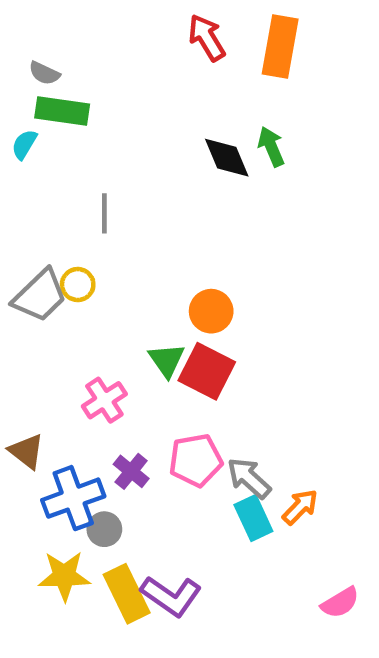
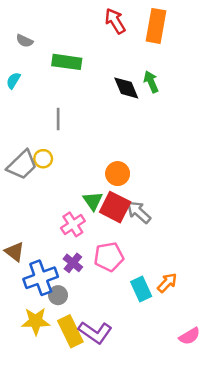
green rectangle: (62, 111) -> (67, 62), moved
pink cross: (104, 400) -> (73, 224), moved
gray arrow: (249, 478) -> (139, 212), moved

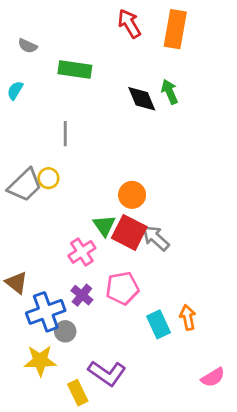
orange arrow: (167, 283) -> (188, 317), turned -55
yellow rectangle: (70, 331) -> (78, 393), moved, size x0.7

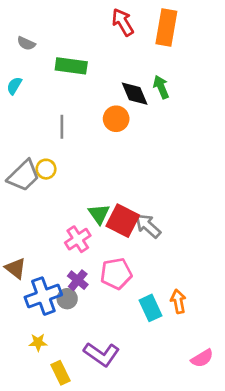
orange circle: (132, 195) -> (116, 119), moved
gray circle: (65, 331) -> (67, 299), moved
yellow star: (40, 361) -> (38, 342), size x0.6
yellow rectangle: (78, 393) -> (61, 373), moved

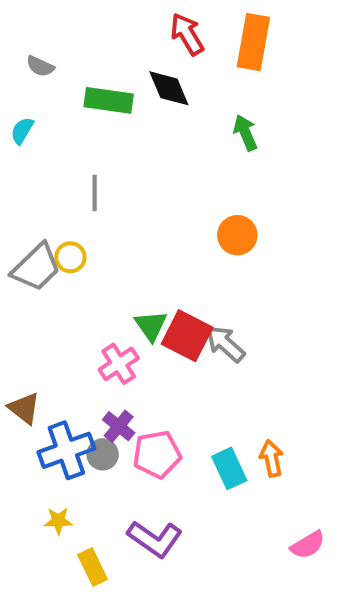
black diamond: (135, 94) -> (169, 88), moved
orange circle: (116, 119) -> (237, 235), moved
pink pentagon: (116, 274) -> (157, 454), moved

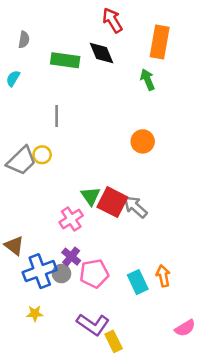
orange rectangle: (253, 42) -> (160, 42), moved
gray semicircle: (40, 66) -> (24, 40), turned -105
yellow rectangle: (93, 567) -> (114, 341), moved

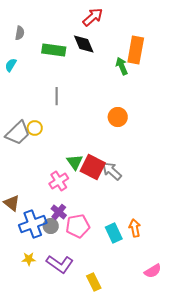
red arrow: (112, 20) -> (93, 17), turned 80
orange rectangle: (160, 42) -> (136, 50), moved
gray line: (57, 116) -> (57, 96), moved
purple L-shape: (93, 324) -> (60, 264), moved

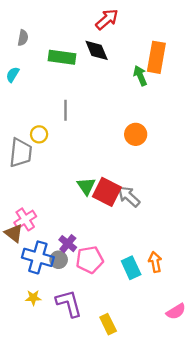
yellow circle: (35, 128) -> (39, 134), moved
gray trapezoid: (18, 133) -> (21, 153), turned -40
pink cross: (59, 181) -> (25, 219), moved
blue cross: (33, 224) -> (38, 257), turned 36
purple L-shape: (60, 264) -> (69, 303), turned -140

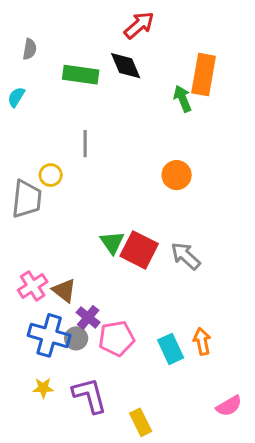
gray arrow: (129, 196) -> (186, 256), moved
brown triangle: (14, 233) -> (64, 290), moved

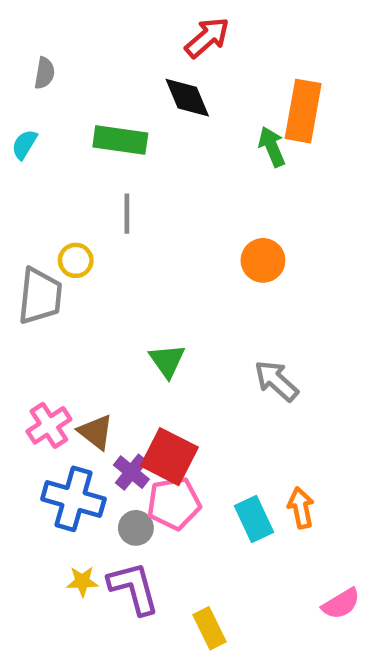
green rectangle: (81, 75) -> (120, 140), moved
red square: (139, 250) -> (169, 457), moved
gray circle: (76, 338) -> (136, 528), moved
yellow star: (43, 388) -> (82, 581), moved

